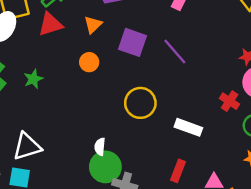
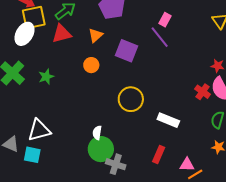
purple line: (175, 51) -> (160, 37), moved
red cross: (230, 101) -> (203, 92), moved

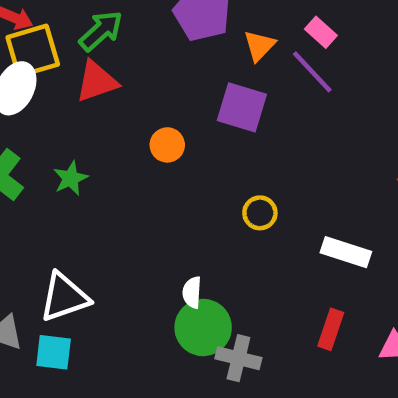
pink rectangle: (165, 20) -> (321, 32), turned -72
orange triangle: (96, 35) -> (259, 46), moved
yellow circle: (131, 99) -> (260, 213), size x0.6

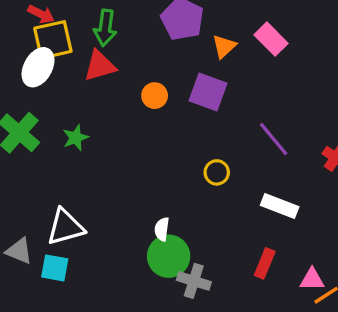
green arrow: (101, 31) -> (105, 28), turned 136
pink rectangle: (321, 32) -> (271, 39), size x1.4
purple line: (312, 72) -> (274, 139), moved
orange circle: (167, 145) -> (155, 96), moved

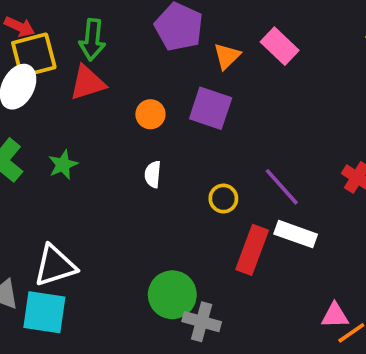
purple line: (274, 139) -> (282, 187), moved
white semicircle: (162, 229) -> (153, 174), moved
red rectangle: (265, 263) -> (252, 250), moved, size x1.4
cyan square: (55, 268) -> (44, 312), size x1.4

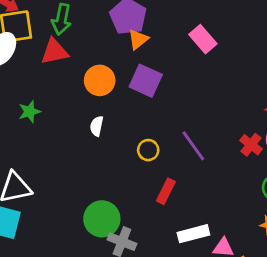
orange triangle: (227, 56) -> (138, 39), moved
orange circle: (150, 114) -> (100, 80), size x1.4
white rectangle: (296, 234) -> (193, 234), moved, turned -40
red rectangle: (252, 250) -> (166, 191), size x0.7

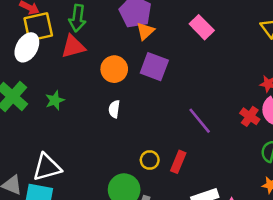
yellow circle: (148, 150) -> (150, 160), moved

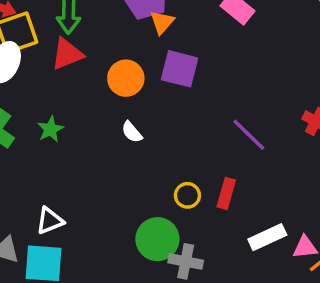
white semicircle: (114, 109) -> (132, 132), turned -42
white triangle: (47, 167) -> (50, 221), size x0.7

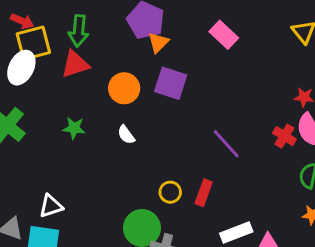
green star: (50, 129) -> (74, 128), moved, turned 30

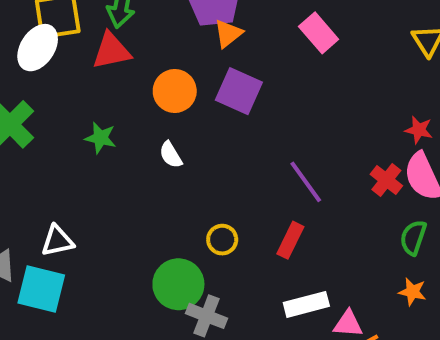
red rectangle: (204, 193) -> (290, 240), moved

